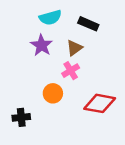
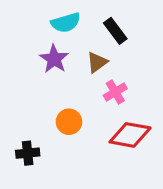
black rectangle: (88, 24) -> (115, 31), turned 30
pink cross: (71, 71) -> (115, 92), moved

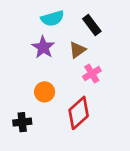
orange circle: (69, 122) -> (45, 92), moved
red diamond: (130, 135) -> (79, 113), moved, turned -52

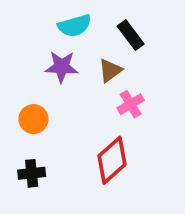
purple star: (43, 47) -> (62, 67), turned -30
orange circle: (45, 92) -> (33, 119), moved

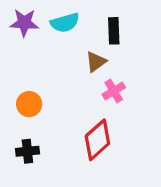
black rectangle: (131, 35) -> (114, 31), turned 35
purple star: (62, 67) -> (24, 23), moved

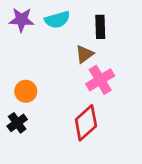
pink cross: (114, 91) -> (100, 80), size x1.4
black cross: (27, 151) -> (17, 123), moved, turned -30

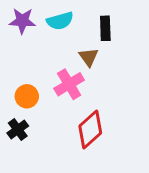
brown triangle: (84, 54) -> (89, 57), turned -30
pink cross: (100, 80) -> (69, 84), moved

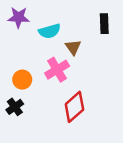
cyan semicircle: (60, 21) -> (50, 31), moved
black rectangle: (105, 28) -> (104, 24), moved

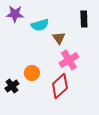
pink cross: (57, 70) -> (69, 60), moved
orange circle: (22, 80) -> (32, 73), moved

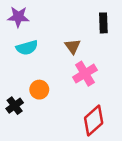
cyan semicircle: (40, 25) -> (27, 48), moved
red diamond: (60, 86) -> (94, 120), moved

